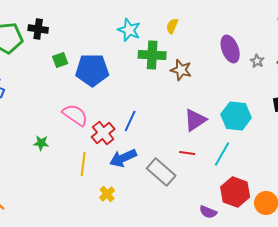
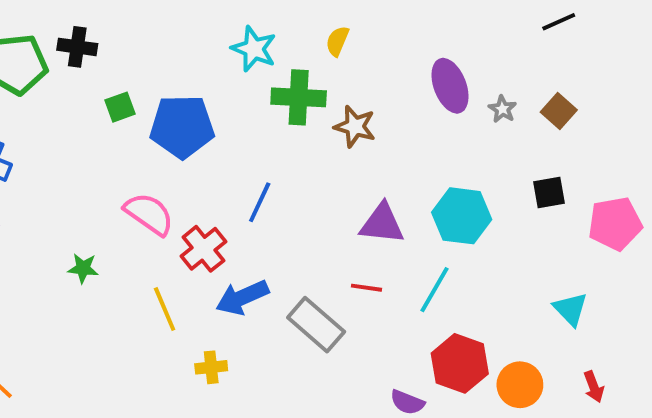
purple triangle: (195, 120) -> (382, 224), turned 40
blue line: (130, 121) -> (260, 202), moved
yellow line: (83, 164) -> (165, 309), turned -30
yellow cross: (107, 194) -> (211, 367), turned 35

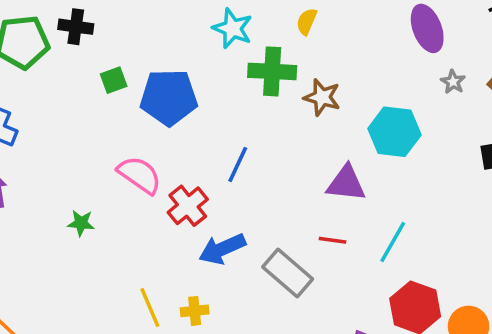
purple ellipse: (450, 86) -> (427, 28), moved
cyan hexagon: (462, 216) -> (394, 132), moved
yellow line: (165, 309) -> (150, 307), moved

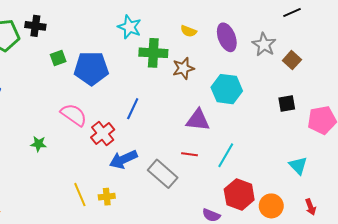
yellow semicircle: (307, 22) -> (188, 31), moved, turned -91
purple ellipse: (427, 28) -> (227, 37), moved
gray star: (453, 82) -> (264, 45), moved, size x1.6
brown star: (322, 97) -> (183, 68), turned -30

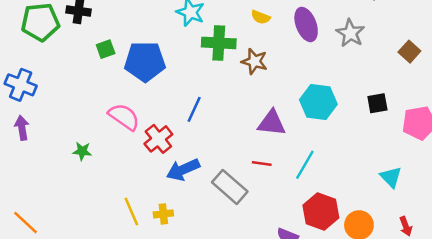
brown square: (292, 60) -> (409, 52), moved
brown star: (183, 68) -> (254, 61), turned 30
cyan hexagon: (227, 89) -> (318, 102), moved

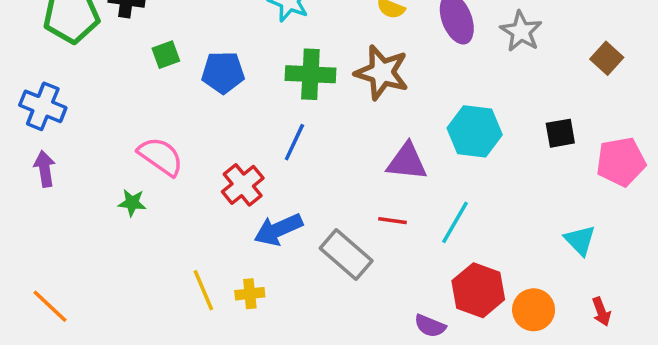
green cross: (219, 43) -> (310, 74), moved
blue pentagon: (145, 61) -> (223, 72), size x0.7
brown star: (254, 61) -> (382, 72), size x1.4
pink semicircle: (124, 117) -> (161, 156), moved

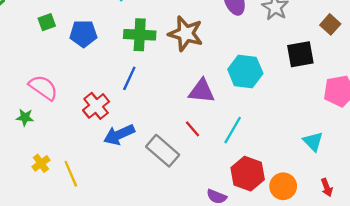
black square: (560, 133) -> (300, 54), moved, size x1.4
red line: (393, 221) -> (192, 129), turned 42
yellow cross: (250, 294) -> (41, 163), moved, turned -30

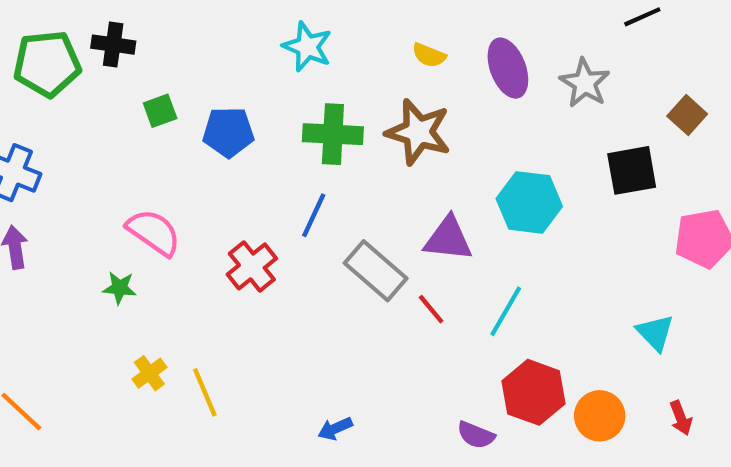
blue arrow: (119, 135) -> (335, 429), moved, size x0.6
gray rectangle: (163, 151) -> (376, 271), moved

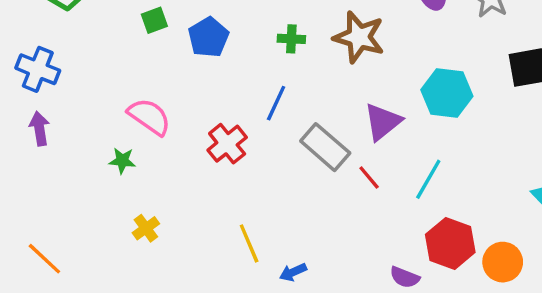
blue pentagon: (228, 132) -> (208, 37), turned -30
green cross: (333, 134) -> (291, 39), size x0.6
purple triangle: (448, 239) -> (383, 122), turned -45
yellow line: (205, 392) -> (249, 243), moved

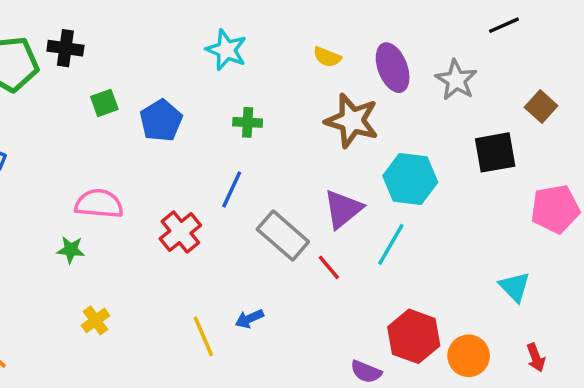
brown star: (359, 37) -> (352, 121), moved
pink semicircle: (149, 117) -> (99, 204), turned -30
cyan line: (428, 179) -> (391, 244), moved
blue arrow: (293, 272) -> (249, 319), moved

